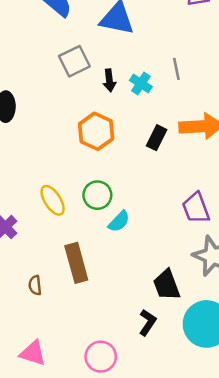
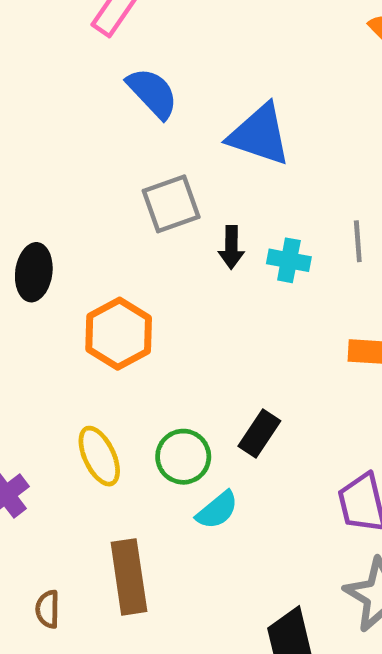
cyan cross: (141, 84) -> (289, 260), turned -30
orange hexagon: (96, 131) -> (119, 334), moved
black rectangle: (157, 138) -> (259, 433), moved

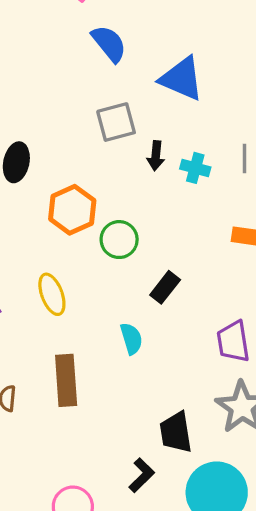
green circle: (183, 457) -> (119, 240), moved
cyan semicircle: (217, 510) -> (131, 339), turned -72

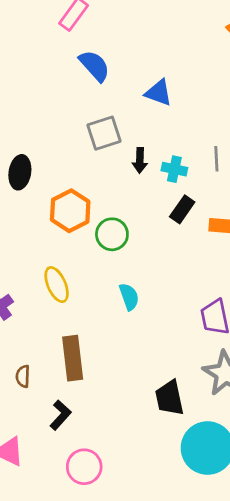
blue triangle: (182, 79) -> (159, 93), size x0.7
black rectangle: (165, 287) -> (182, 209), moved
cyan semicircle: (131, 339) -> (129, 297), moved
black L-shape: (142, 475) -> (60, 415), moved

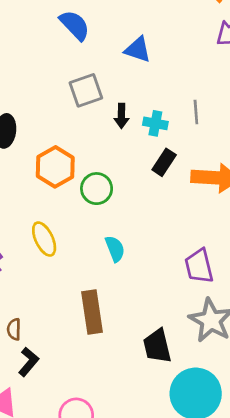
brown rectangle: (73, 358) -> (92, 312), moved
black L-shape: (60, 415) -> (29, 362), moved

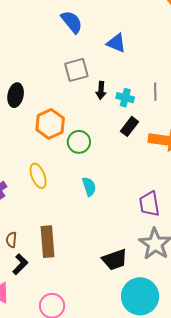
brown rectangle: (92, 312) -> (47, 242), moved
black trapezoid: (157, 346) -> (115, 260), turned -100

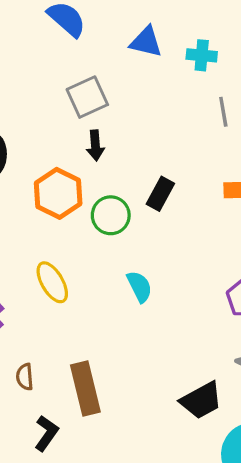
black arrow: (101, 90) -> (95, 145), moved
cyan cross: (125, 98) -> (202, 55), moved
black rectangle: (129, 126) -> (160, 194), moved
brown semicircle: (11, 240) -> (25, 377), moved

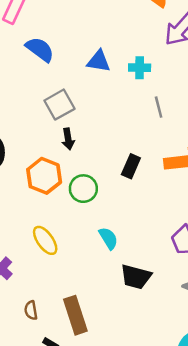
black rectangle: (160, 194) -> (131, 166), moved
black trapezoid: (201, 400) -> (136, 277), moved, turned 48

